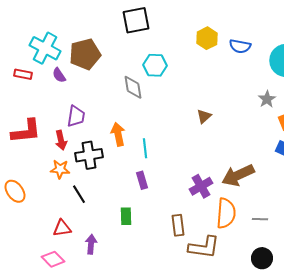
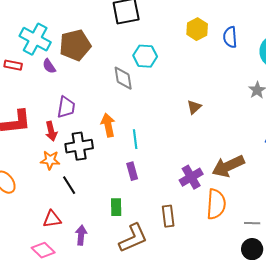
blue semicircle: (240, 46) -> (230, 37), turned 75
gray line: (260, 219) -> (252, 223), moved
brown L-shape: (204, 247) -> (133, 238), moved, turned -32

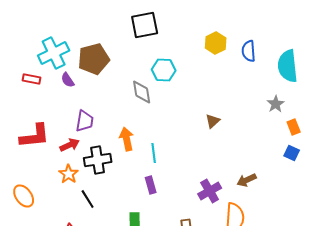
cyan cross: (35, 39) -> (54, 53), turned 36
red arrow: (51, 131) -> (70, 145), turned -102
orange star: (50, 160) -> (69, 174), turned 30
brown arrow: (228, 166) -> (247, 180), size x0.6

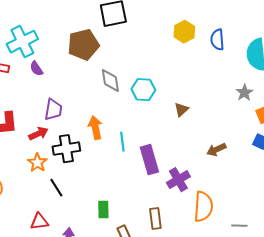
brown pentagon: (94, 59) -> (83, 45), moved
cyan hexagon: (164, 70) -> (143, 90), moved
brown arrow: (247, 180) -> (216, 150), moved
purple rectangle: (151, 185) -> (149, 160), moved, size x1.6

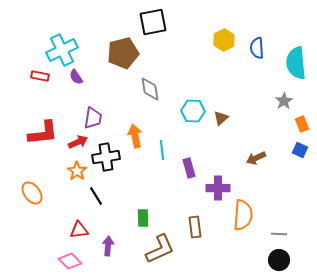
cyan hexagon: (143, 90) -> (193, 111), moved
purple rectangle: (149, 160) -> (189, 168), size x0.7
purple cross: (178, 180) -> (218, 188), turned 30

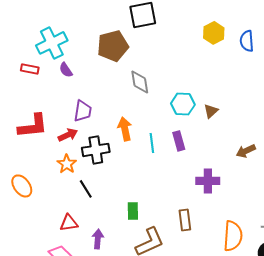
purple rectangle: (189, 168) -> (179, 141), moved
orange semicircle: (243, 215) -> (233, 236), moved

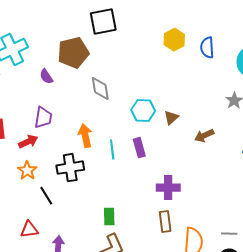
purple semicircle: (66, 70) -> (46, 77), moved
black cross: (96, 150) -> (70, 168), moved
brown arrow: (246, 151) -> (204, 136), moved
green rectangle: (133, 211) -> (109, 217), moved
brown rectangle: (185, 220) -> (165, 222), moved

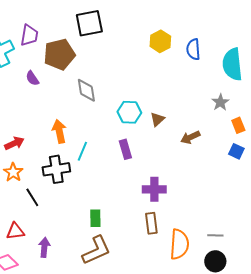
purple trapezoid: (43, 118) -> (29, 35), moved
orange arrow: (85, 136) -> (59, 131), moved
cyan line: (112, 150) -> (82, 151), moved, turned 30

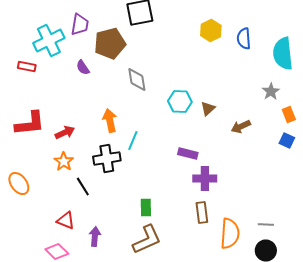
purple rectangle: (125, 149) -> (188, 154), moved, turned -60
red triangle: (15, 231) -> (66, 220), turned 30

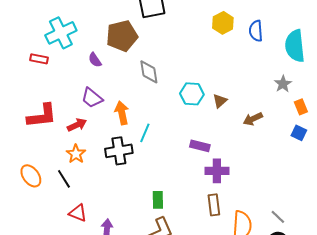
purple trapezoid: (80, 24) -> (92, 98), moved, turned 120
black line: (83, 186) -> (64, 179), moved
gray line: (266, 224) -> (278, 217), turned 42

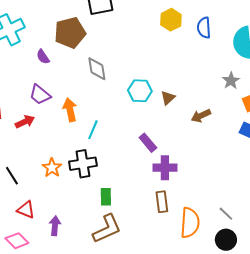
purple rectangle: (200, 146) -> (148, 143), turned 36
black cross: (119, 151) -> (83, 164), moved
orange star: (76, 154) -> (52, 168), moved

